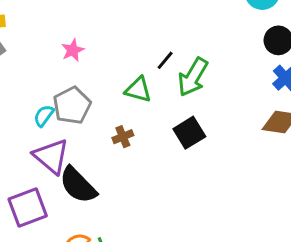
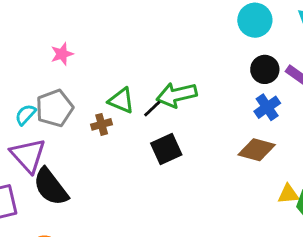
black line: (165, 60) -> (152, 109), moved
green arrow: (193, 77) -> (177, 95), turned 39
brown cross: (123, 137) -> (102, 124), moved

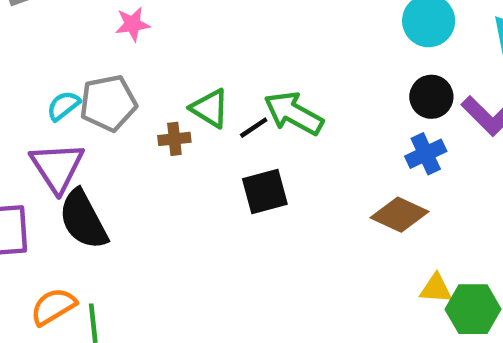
green arrow: (177, 95) -> (294, 113), turned 33

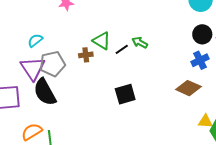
gray pentagon: (108, 103) -> (52, 64), moved
green arrow: (294, 113) -> (140, 43), size x0.6
black square: (265, 191) -> (125, 94), moved

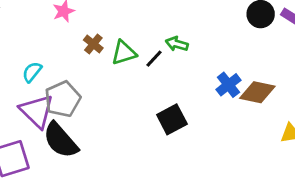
green triangle: (102, 41) -> (124, 53), turned -36
brown cross: (86, 55) -> (93, 44), moved, turned -32
blue cross: (200, 60) -> (228, 85), moved

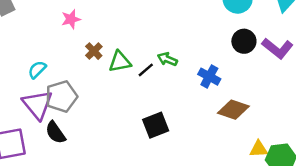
blue cross: (228, 85) -> (209, 77), moved, turned -30
black semicircle: (60, 140) -> (55, 132), size x0.7

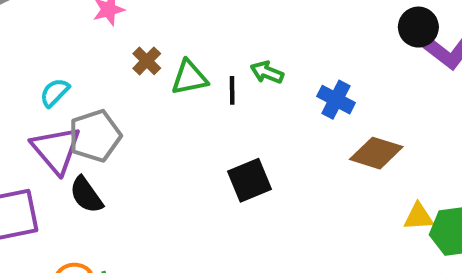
black circle: (244, 41) -> (418, 27), moved
black line: (146, 70) -> (232, 90), turned -49

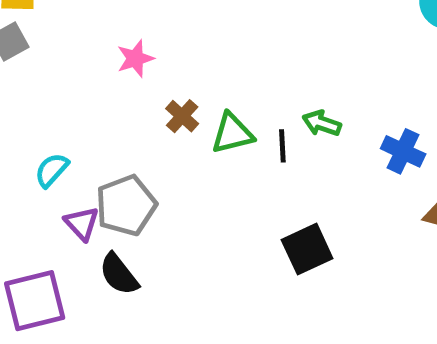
cyan semicircle: (55, 93) -> (52, 170), moved
purple triangle: (56, 150) -> (82, 223), size x0.6

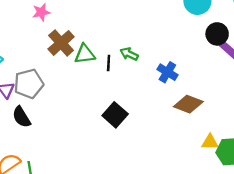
brown cross: (182, 116) -> (61, 43), size x1.6
black square: (307, 249) -> (115, 115), turned -30

